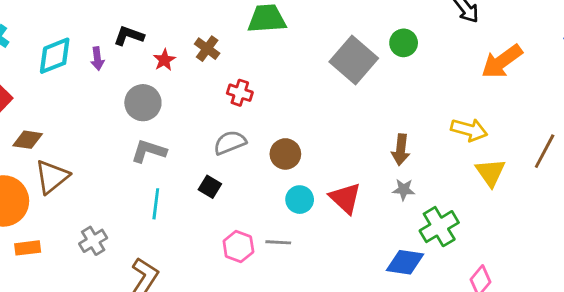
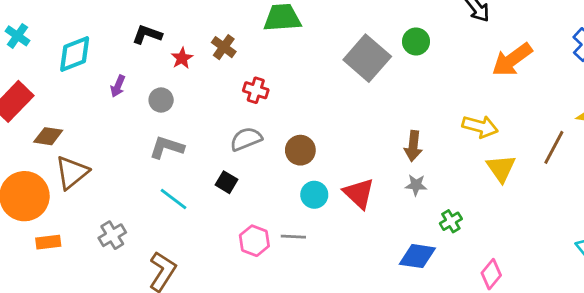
purple arrow: (97, 59) -> (118, 86), moved, turned 30
gray circle: (143, 103) -> (161, 100), size x0.7
cyan line: (156, 204) -> (174, 199), turned -60
green cross: (439, 227) -> (451, 221), size x0.6

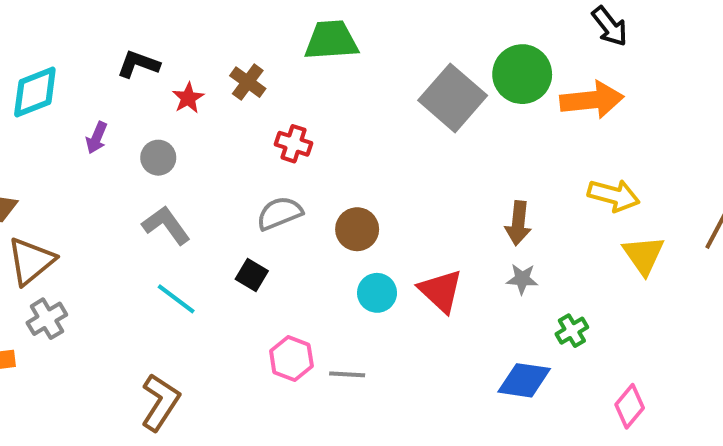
green circle: (416, 41) -> (522, 74), size x1.5
orange arrow: (512, 60) -> (592, 100), moved, turned -150
gray L-shape: (167, 147) -> (166, 225), turned 36
gray cross: (112, 235) -> (47, 319), moved
gray line: (293, 237) -> (347, 374), moved

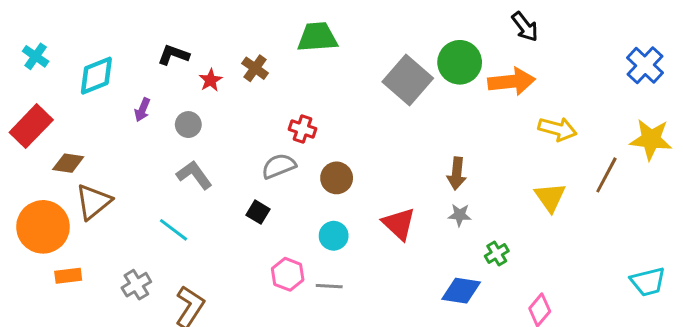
red cross: (293, 144) -> (302, 129), moved
yellow arrow: (614, 195) -> (557, 129), moved
cyan circle: (377, 293) -> (334, 236), moved
cyan line: (176, 299) -> (173, 230), moved
gray cross: (47, 319) -> (136, 285), moved

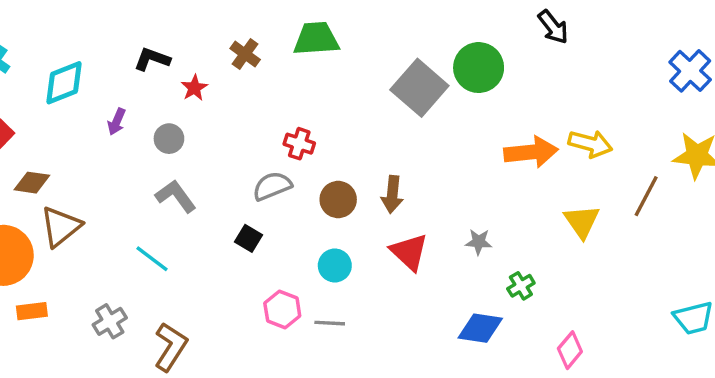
brown cross: (255, 68) -> (245, 54), moved
orange arrow: (512, 82) -> (531, 152), moved
brown arrow: (457, 173) -> (392, 194), moved

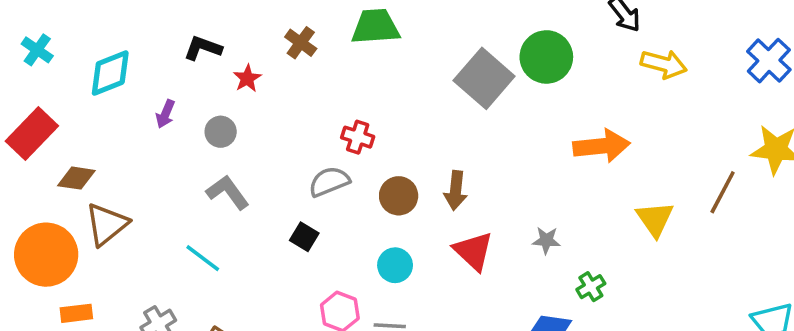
yellow arrow: (590, 144) -> (664, 64), moved

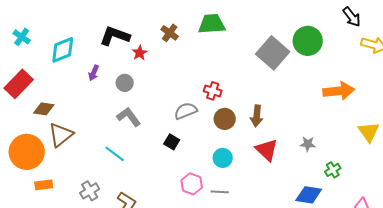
black L-shape: (203, 48) -> (115, 36), size x1.4
red cross: (358, 137) -> (213, 91), moved

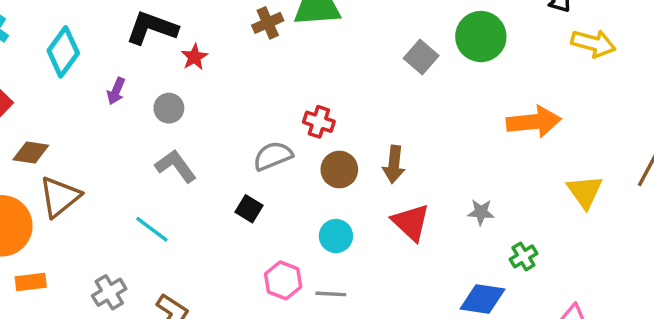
brown cross: (170, 33) -> (268, 23), moved, turned 30
cyan diamond: (63, 50) -> (63, 52), turned -32
gray square: (273, 53) -> (421, 57), size x0.6

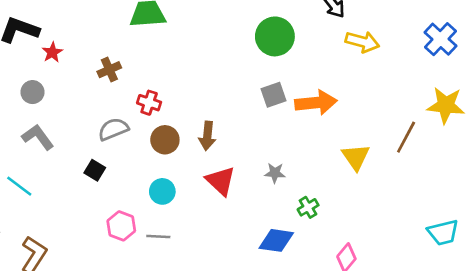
brown cross: (268, 23) -> (109, 70), moved
gray square: (421, 57) -> (274, 95), moved, turned 30

